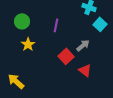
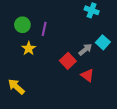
cyan square: (100, 24) -> (103, 42), moved
purple line: (56, 25) -> (44, 29), moved

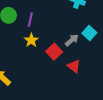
yellow star: (29, 48) -> (31, 40), moved

